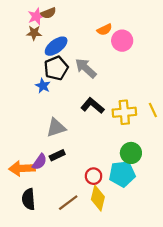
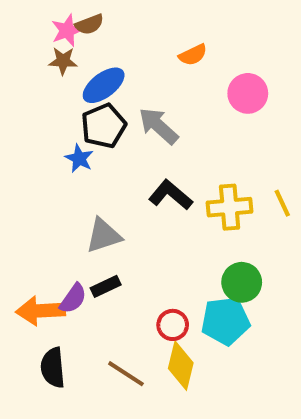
pink circle: (122, 41) -> (248, 93), moved
brown line: (68, 203) -> (126, 374), turned 70

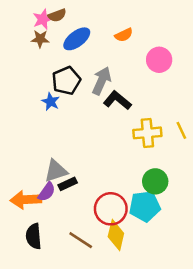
blue ellipse: (104, 85) -> (77, 39), moved
gray arrow: (158, 126) -> (102, 81), turned 72
black L-shape: (171, 195) -> (117, 100), moved
gray triangle: (104, 236) -> (56, 171), moved
red circle: (173, 325) -> (111, 209), size x1.6

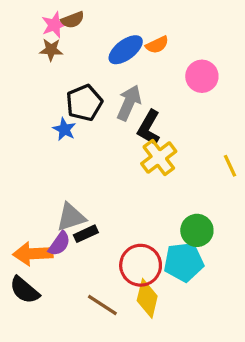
blue ellipse: (77, 39) -> (126, 50), moved
black L-shape: (117, 100) -> (149, 128), turned -100
yellow cross: (147, 133) -> (159, 157), moved, turned -32
black semicircle: (34, 236) -> (25, 290), moved, turned -45

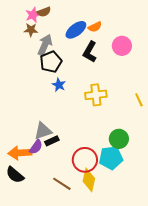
gray arrow: (129, 103) -> (45, 45), moved
black L-shape: (149, 128) -> (90, 52), moved
blue star: (64, 129) -> (59, 85), moved
yellow cross: (159, 157) -> (96, 95), turned 30

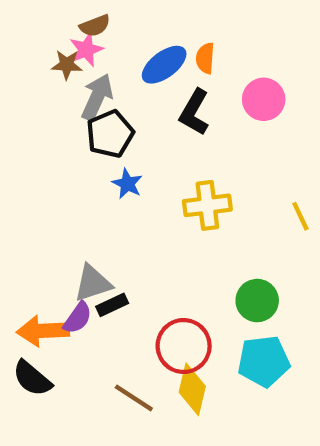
pink star: (33, 15) -> (86, 50), moved
orange semicircle: (95, 27) -> (205, 58), turned 120
cyan pentagon: (111, 158) -> (264, 361), moved

